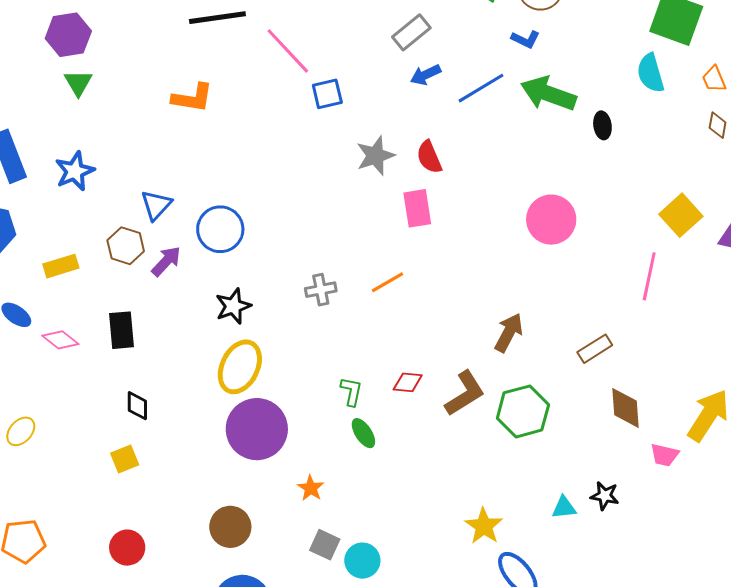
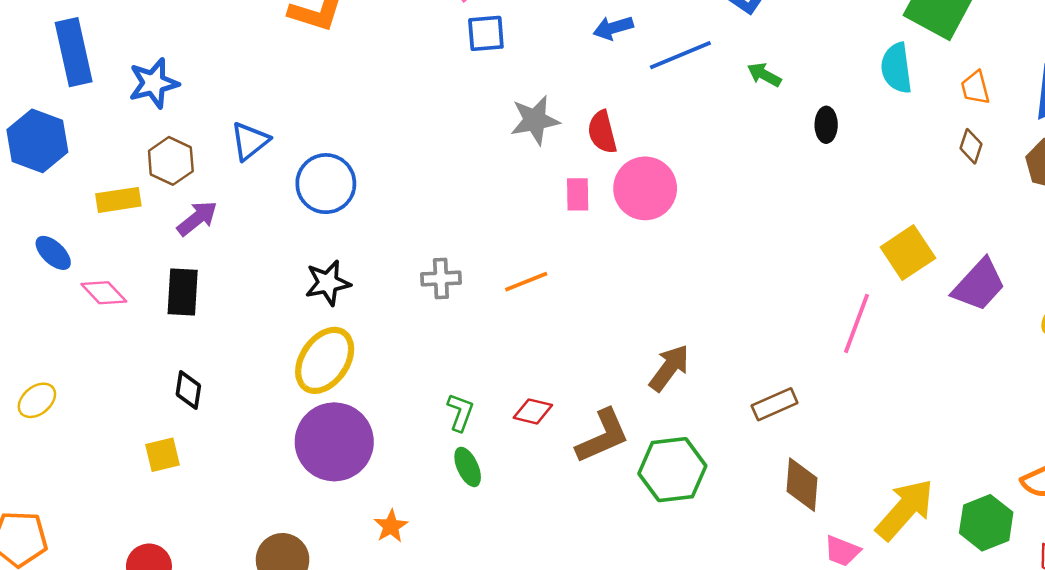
green arrow: (548, 94) -> (764, 75), size x0.5
pink rectangle: (417, 208) -> (578, 194), size x0.7
pink circle: (551, 220) -> (645, 188), moved
brown hexagon: (126, 246) -> (171, 161), moved
purple arrow: (166, 261) -> (197, 218), moved

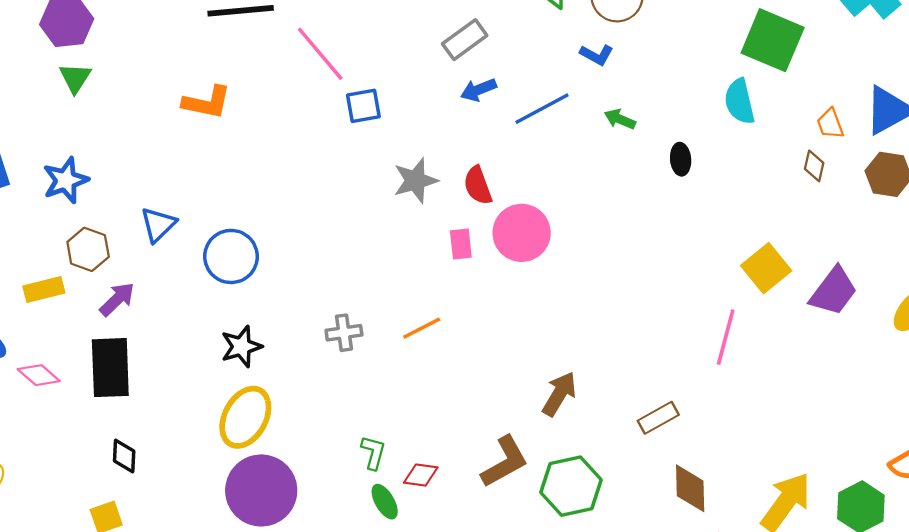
orange trapezoid: (975, 88) -> (830, 124), moved
black rectangle: (183, 292) -> (110, 368), size x1.4
red diamond: (533, 411) -> (421, 475), moved

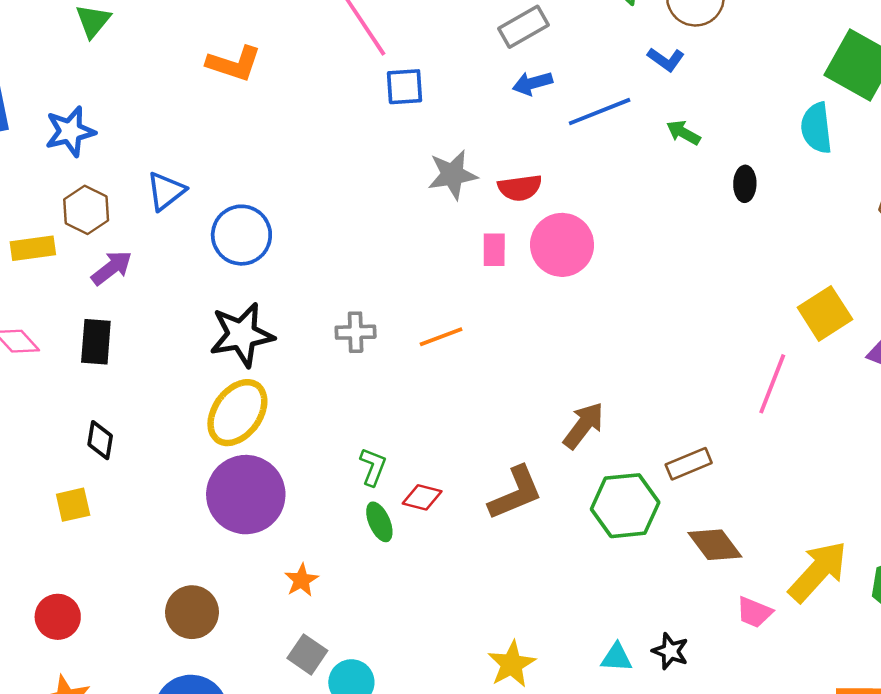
red semicircle: (478, 185) -> (520, 188), turned -84
black star: (241, 346) -> (242, 335), size x1.4
black rectangle: (110, 368) -> (96, 342), size x0.7
green hexagon: (571, 486) -> (625, 506), moved
brown diamond: (690, 488) -> (715, 545), turned -42

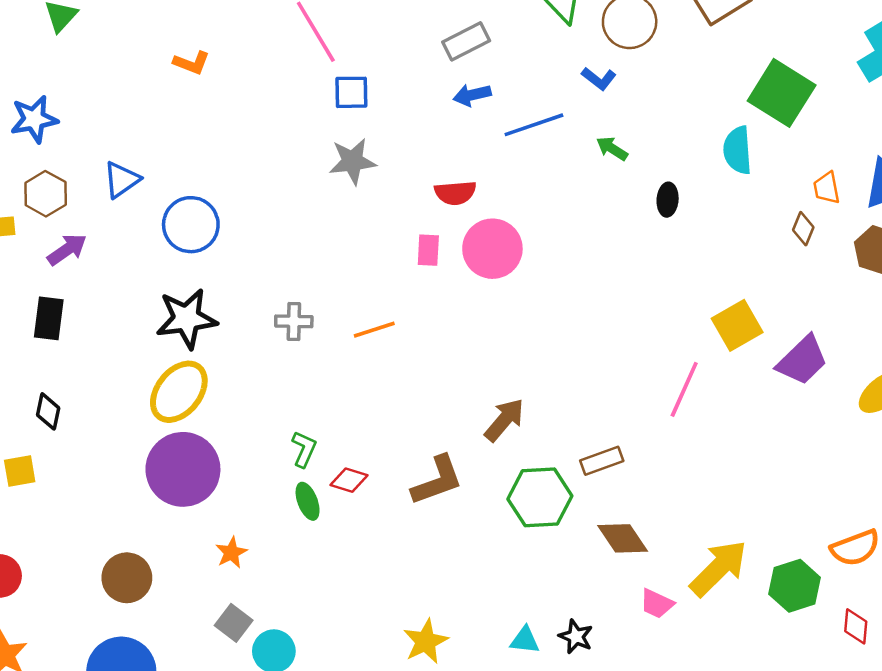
orange L-shape: (234, 64) -> (192, 63), size x0.7
gray star: (452, 175) -> (352, 161), moved

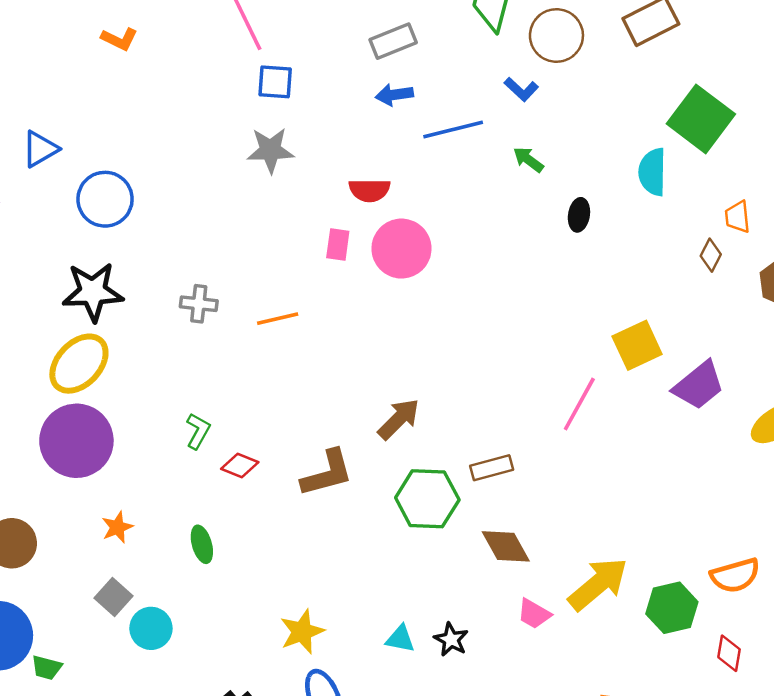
green ellipse: (308, 501) -> (202, 544), moved

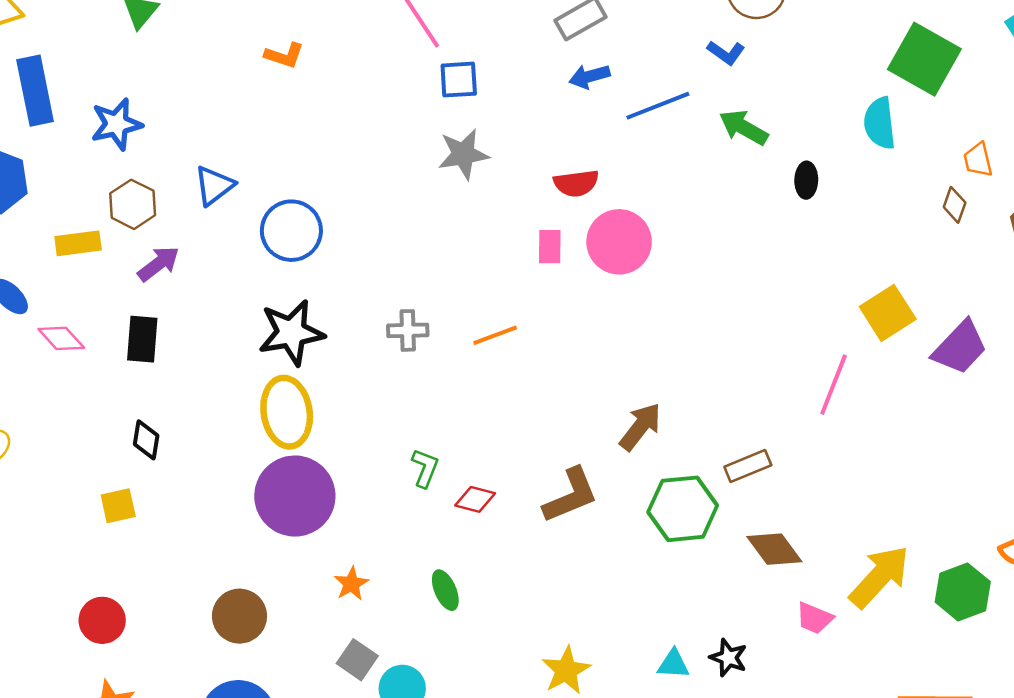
green arrow: (528, 160) -> (744, 128), size x1.4
yellow ellipse: (79, 364) -> (287, 412), turned -44

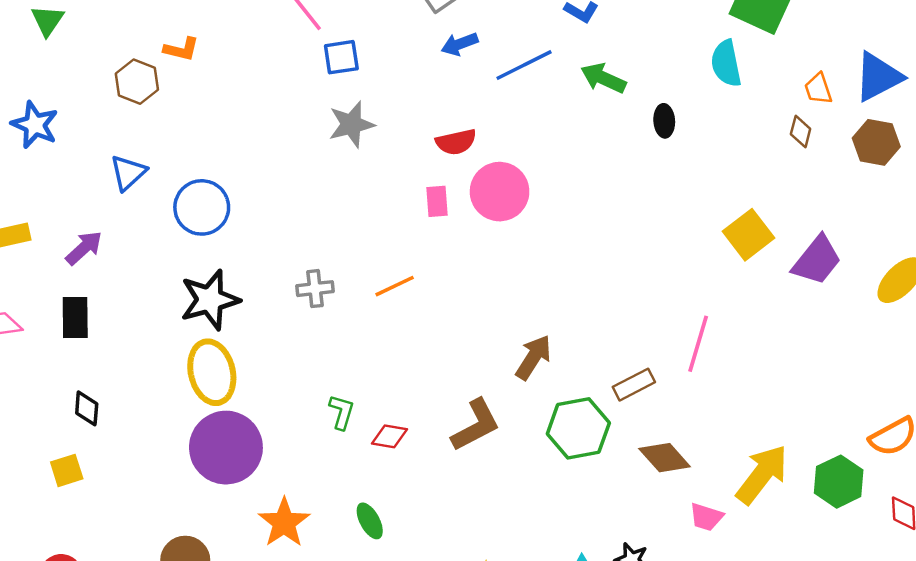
blue star: (116, 124) -> (35, 125), turned -30
brown hexagon: (133, 204) -> (137, 82), moved
pink line: (834, 385) -> (698, 344), moved
orange star: (351, 584) -> (284, 523), size x1.6

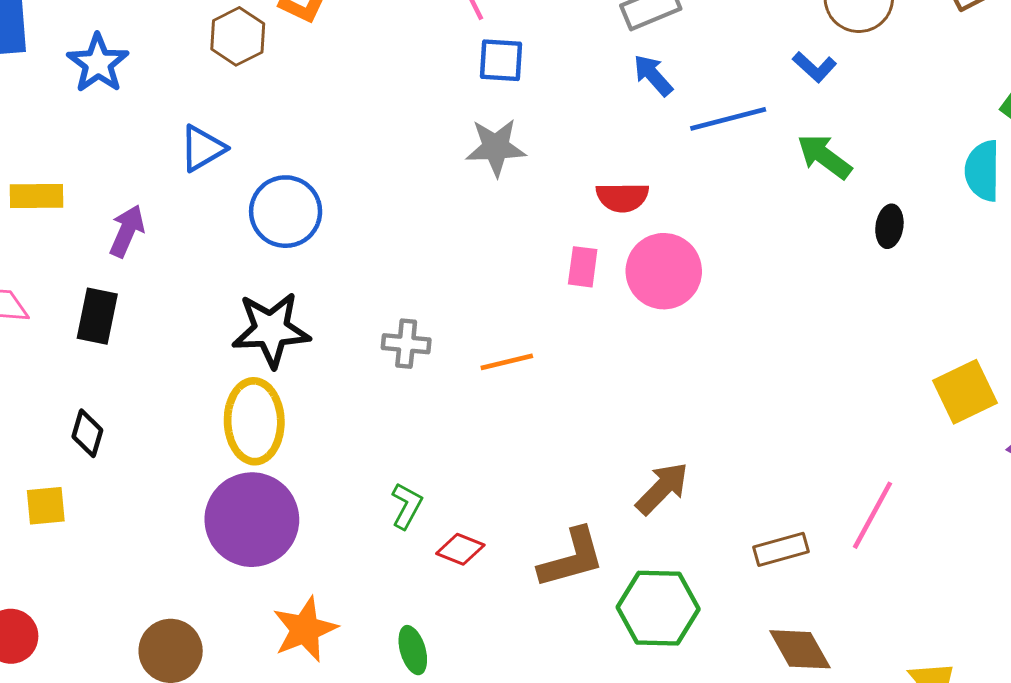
blue arrow: (460, 44) -> (653, 75), turned 57
purple arrow: (84, 248) -> (127, 231), turned -36
green hexagon: (578, 428) -> (658, 608), moved

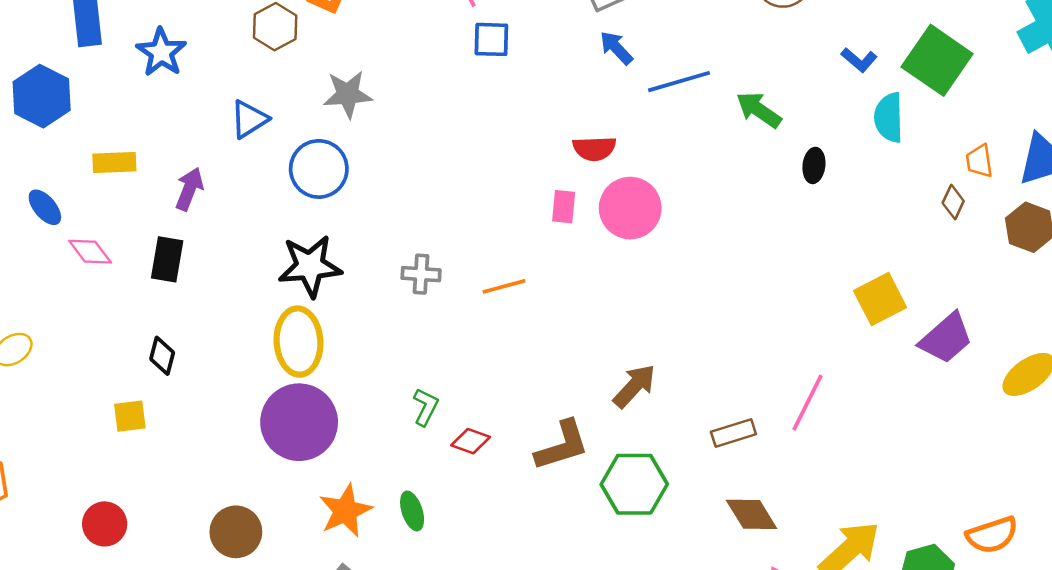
blue L-shape: (815, 67) -> (859, 60), moved
gray star: (496, 147) -> (348, 94), moved
green ellipse: (413, 650) -> (412, 511), moved

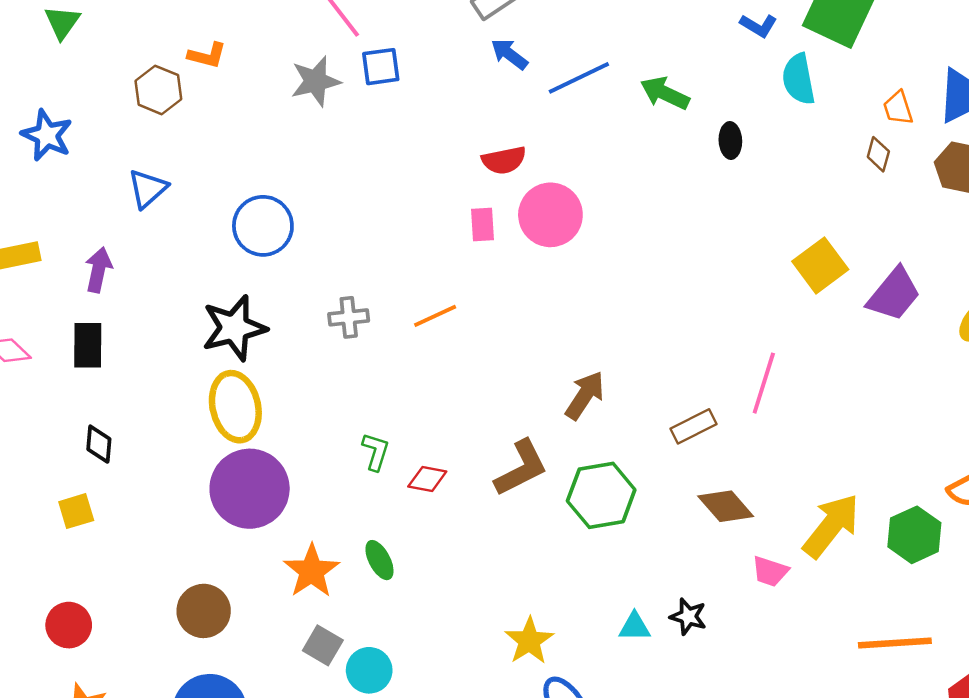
gray star: (348, 94) -> (316, 81), moved
blue circle: (319, 169) -> (263, 226), moved

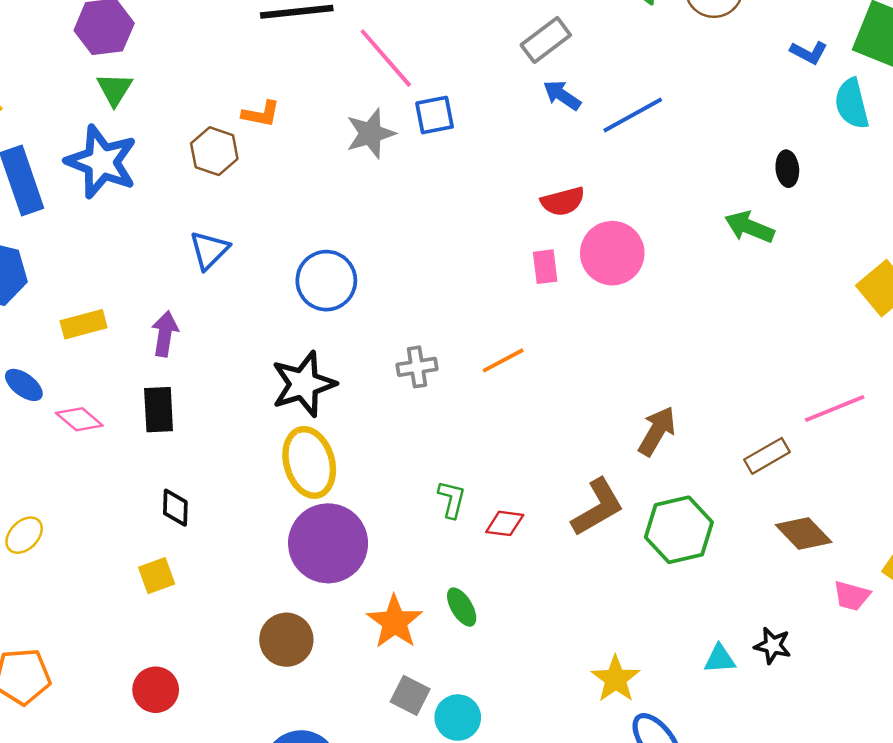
green arrow: (665, 93) -> (749, 227), moved
blue star: (47, 135) -> (101, 162), moved, size x1.4
pink line: (764, 383) -> (835, 409), turned 54
brown circle: (204, 611) -> (286, 640), moved

